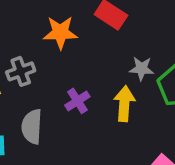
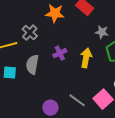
gray star: (142, 69) -> (102, 32), moved
gray cross: (21, 71) -> (30, 33), turned -35

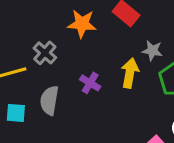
purple cross: (60, 53) -> (90, 83), turned -32
yellow arrow: (86, 58) -> (130, 73), moved

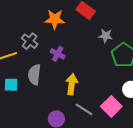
yellow arrow: (130, 73) -> (72, 84), moved
purple cross: (90, 83) -> (58, 54), moved

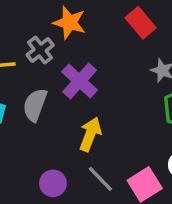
orange star: (55, 19) -> (70, 23), moved
purple cross: (58, 54) -> (80, 81), size x1.5

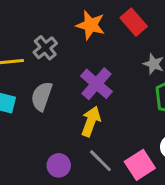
orange star: (70, 23) -> (91, 25), moved
purple cross: (80, 81) -> (96, 84), moved

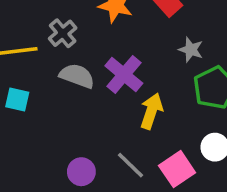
gray semicircle: (42, 96) -> (77, 76), moved, turned 92
yellow arrow: (91, 121) -> (151, 111), moved

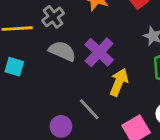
gray line: (131, 165) -> (89, 109), moved

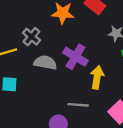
gray line: (89, 109) -> (78, 105), turned -30

